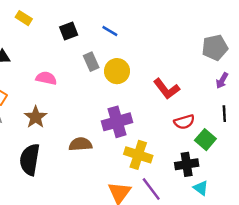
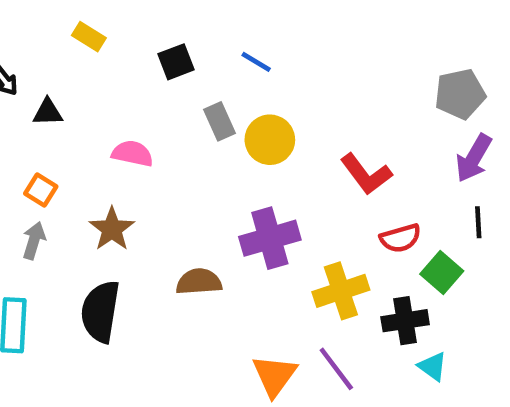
purple arrow: (222, 81) -> (474, 158), size x1.5
yellow cross: (138, 155) -> (341, 291), moved, turned -36

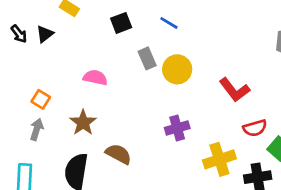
black triangle: (48, 112) -> (45, 34), moved, turned -36
purple cross: (270, 238) -> (177, 128), size x0.7
brown semicircle: (199, 282) -> (118, 154), moved, turned 32

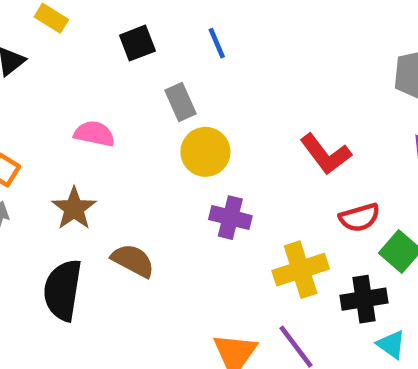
blue line: (169, 23) -> (217, 43), turned 36
yellow circle: (177, 69) -> (205, 152), moved
purple cross: (177, 128) -> (230, 218), turned 30

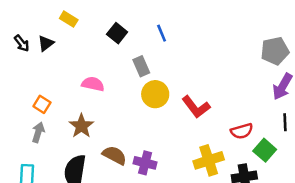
black square: (137, 43) -> (117, 33), turned -30
red L-shape: (325, 154) -> (196, 107), moved
purple cross: (230, 218) -> (145, 163), moved

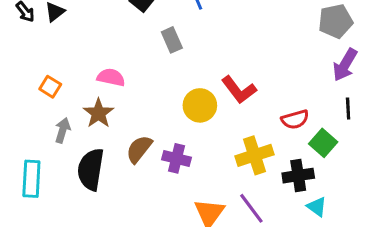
pink semicircle: (93, 84) -> (111, 77), moved
yellow circle: (155, 94) -> (200, 105), moved
gray arrow: (38, 132) -> (63, 130), moved
brown semicircle: (115, 155) -> (139, 149), turned -80

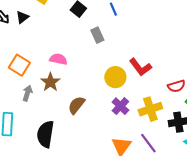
orange square: (50, 87) -> (19, 65), size x1.5
purple cross: (176, 158) -> (120, 106), moved, turned 30
black semicircle: (91, 169) -> (45, 134), moved

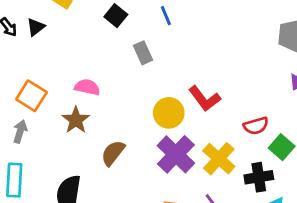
gray arrow: (27, 93) -> (20, 131), moved
purple cross: (120, 106) -> (176, 154), size x1.5
yellow cross: (150, 109) -> (219, 159), turned -30

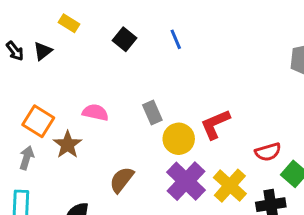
gray rectangle: (143, 53) -> (152, 112), moved
red L-shape: (204, 99) -> (215, 124), turned 104
brown star: (76, 120) -> (68, 145), moved

